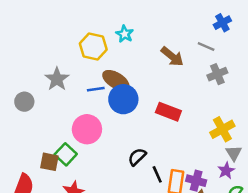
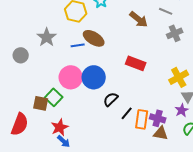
blue circle: (123, 99) -> (94, 77), moved
black line: (157, 174) -> (127, 113), turned 64

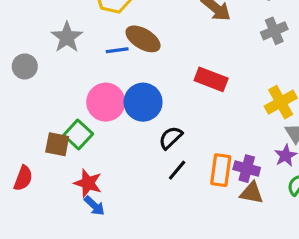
black line: (127, 113) -> (177, 170), moved
red semicircle: (20, 124) -> (23, 178), size x0.7
red star: (60, 127) -> (88, 183), turned -30

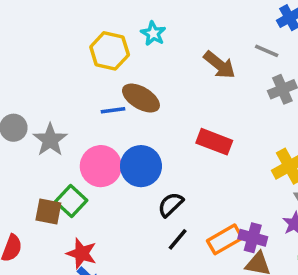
gray star: (67, 37) -> (50, 140), moved
orange rectangle: (221, 170) -> (225, 239), turned 52

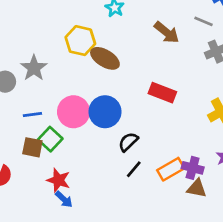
yellow hexagon: (110, 51) -> (80, 41), moved
blue line: (113, 110) -> (32, 114), moved
gray star: (50, 140) -> (34, 68), moved

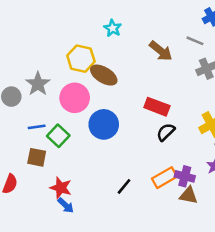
pink circle: (74, 112) -> (75, 98), moved
green square: (50, 139) -> (58, 136), moved
black semicircle: (128, 142) -> (166, 132), moved
black line: (134, 169) -> (124, 186), moved

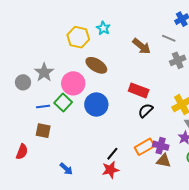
yellow hexagon: (81, 59) -> (78, 37), moved
green square: (58, 136) -> (63, 102), moved
red star: (61, 188) -> (110, 170), moved, turned -30

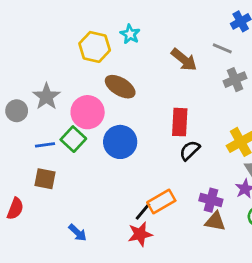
red rectangle: (139, 90) -> (180, 122), turned 72
orange rectangle: (145, 147) -> (161, 202), moved

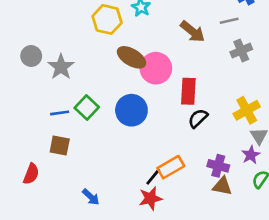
gray line: (222, 48) -> (229, 21), turned -36
gray circle: (17, 111) -> (31, 56), moved
pink circle: (88, 112) -> (156, 68), moved

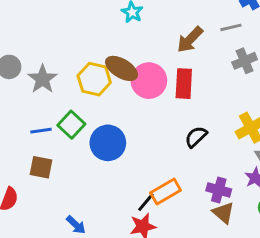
yellow hexagon: (107, 19) -> (94, 79), moved
brown arrow: (192, 32) -> (190, 40), turned 95
red rectangle: (188, 91) -> (184, 84), moved
blue circle: (131, 110) -> (108, 143), moved
brown triangle: (222, 186) -> (223, 213), turned 30

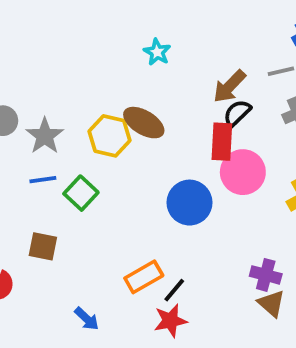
pink circle: (149, 81) -> (243, 172), moved
blue line: (41, 131) -> (43, 180), moved
black semicircle: (196, 137) -> (237, 113), moved
blue circle: (108, 143) -> (190, 203), moved
orange rectangle: (166, 191) -> (144, 277), moved

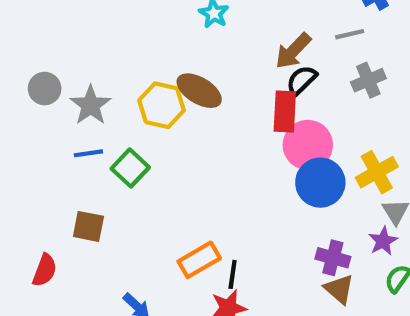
blue circle: (190, 203) -> (320, 183), moved
black line: (174, 290) -> (233, 274), turned -32

